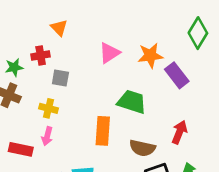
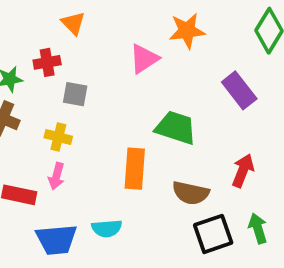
orange star: (150, 55) -> (187, 31), moved

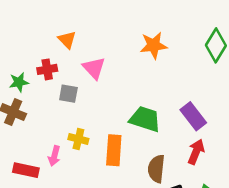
pink triangle: (144, 59) -> (94, 68), moved, turned -40
purple rectangle: (239, 90) -> (193, 116), moved
yellow cross: (58, 137) -> (78, 139), moved
brown semicircle: (191, 193) -> (156, 169), turned 84

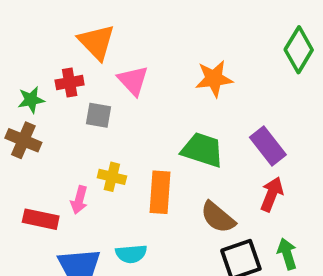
orange triangle: (67, 40) -> (97, 42), size x1.5
orange star: (154, 45) -> (214, 79), moved
brown semicircle: (156, 169) -> (218, 217), turned -56

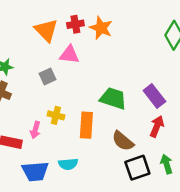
orange star: (214, 79) -> (101, 28), moved, turned 30
pink triangle: (133, 81) -> (69, 55), turned -40
red cross: (70, 82) -> (75, 24), moved
gray square: (98, 115) -> (47, 77), turned -35

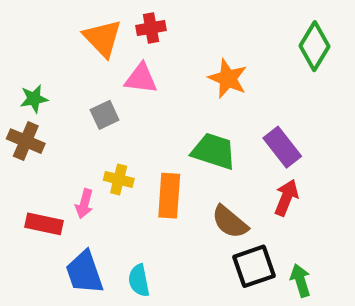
orange star: (101, 28) -> (228, 78), moved
cyan semicircle: (68, 164) -> (139, 280), moved, turned 84
green arrow: (167, 164) -> (300, 280), moved
blue trapezoid: (35, 171) -> (84, 272), turned 76

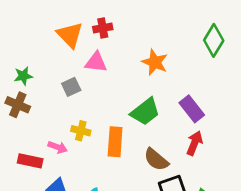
green trapezoid: (214, 151) -> (145, 112), turned 124
pink arrow: (84, 204) -> (58, 147), turned -84

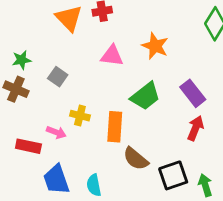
pink triangle: (96, 62) -> (112, 56), moved
gray square: (71, 87) -> (58, 77), moved, turned -30
brown semicircle: (156, 160) -> (136, 159), moved

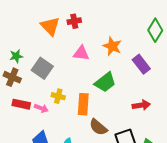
gray square: (58, 77) -> (42, 68), size x1.5
purple rectangle: (193, 93) -> (141, 64), moved
red arrow: (195, 128) -> (141, 105), turned 60
red rectangle: (28, 146) -> (21, 104), moved

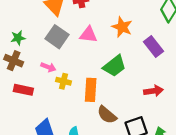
gray square: (42, 68) -> (57, 37), moved
pink arrow: (41, 108) -> (48, 67), moved

